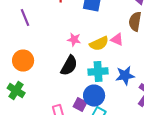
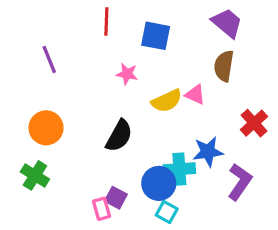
pink star: (74, 40) -> (127, 74), moved
cyan cross: (98, 72) -> (179, 169), moved
purple square: (80, 105) -> (116, 198), moved

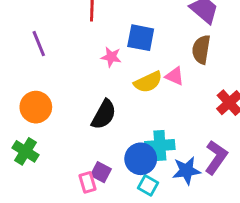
blue square: (156, 36) -> (141, 38), moved
blue star: (208, 152) -> (186, 171), moved

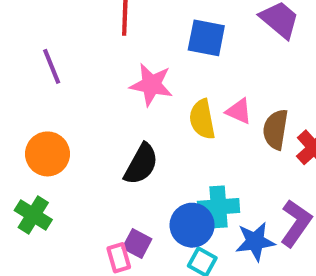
blue square: (141, 38) -> (206, 38), moved
brown semicircle: (201, 50) -> (276, 129), moved
pink star: (111, 57) -> (151, 85), size x1.5
yellow semicircle: (148, 82) -> (202, 119), turned 104

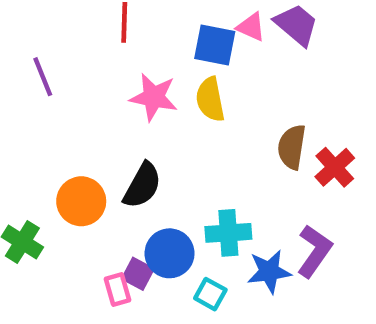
pink triangle: (239, 111) -> (251, 27), moved
yellow semicircle: (202, 119) -> (210, 99), moved
orange circle: (47, 154) -> (81, 201), moved
blue circle: (192, 225) -> (170, 253), moved

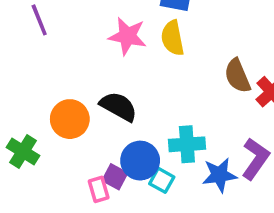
brown semicircle: (292, 147) -> (237, 76), turned -32
black semicircle: (142, 185) -> (118, 106), turned -90
cyan square: (210, 294) -> (162, 180), moved

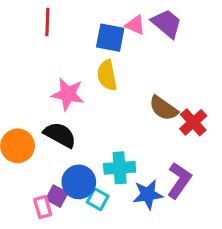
pink star: (128, 36) -> (68, 94), moved
brown semicircle: (237, 76) -> (163, 108), turned -32

